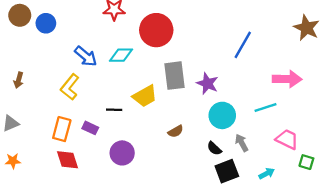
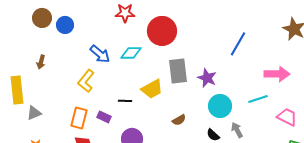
brown arrow: (19, 80) -> (41, 62), moved
pink trapezoid: (287, 139) -> (287, 117), moved

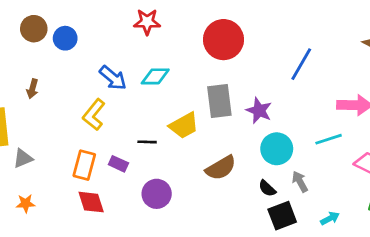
red circle: (162, 31) -> (223, 40), moved
brown semicircle: (179, 120) -> (221, 168), size x1.6

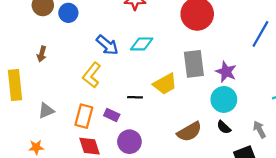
cyan circle: (277, 149) -> (224, 99), moved
gray triangle: (23, 158) -> (46, 111), moved
brown semicircle: (221, 168) -> (189, 132), moved
black semicircle: (267, 188) -> (224, 127), moved
purple circle: (157, 194) -> (129, 142), moved

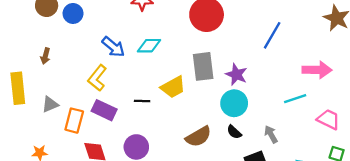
gray triangle: (46, 111) -> (50, 104), moved
purple rectangle: (112, 115) -> (104, 110), moved, size x1.5
orange rectangle: (84, 116) -> (74, 121), moved

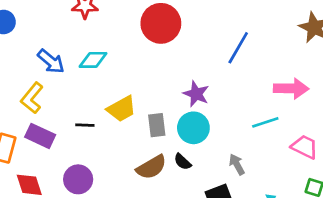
gray rectangle: (203, 66) -> (157, 125), moved, size x0.7
black semicircle: (234, 132) -> (183, 162), moved

